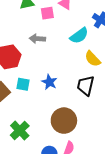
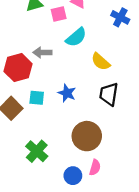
cyan semicircle: (79, 36) -> (76, 37), moved
gray arrow: (37, 39) -> (42, 52), moved
yellow semicircle: (93, 59) -> (101, 62), moved

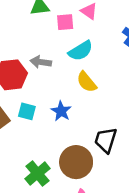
yellow semicircle: (101, 62) -> (87, 82), moved
black trapezoid: (109, 94) -> (106, 140), moved
green cross: (37, 151) -> (37, 174), moved

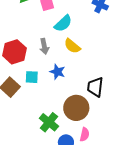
gray arrow: (41, 62) -> (44, 46), moved, turned -98

